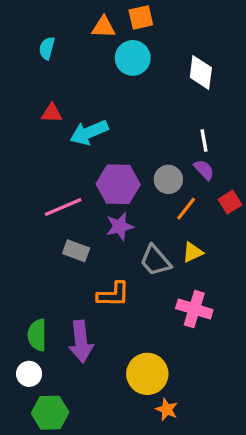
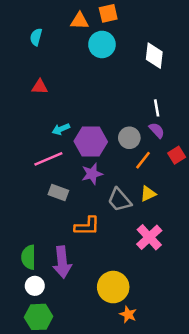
cyan arrow: (89, 132) -> (61, 129), moved, size x0.6
pink cross: (194, 309) -> (149, 237), turned 30
white circle: (29, 374) -> (35, 286), moved

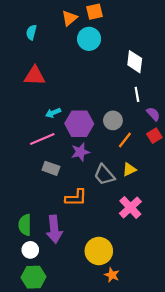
orange triangle: (80, 21) -> (69, 18), turned -42
white diamond: (154, 56) -> (135, 62), moved
red triangle: (40, 87) -> (35, 76), size x1.5
purple semicircle: (157, 130) -> (153, 114), moved

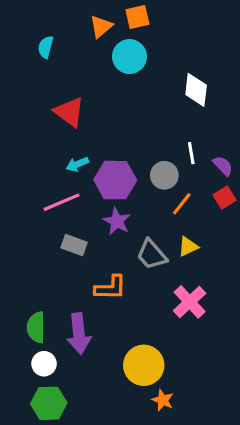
red triangle: (35, 76) -> (69, 112), moved, turned 35
white line: (137, 94) -> (191, 153), moved
purple star: (80, 152) -> (117, 221), turned -30

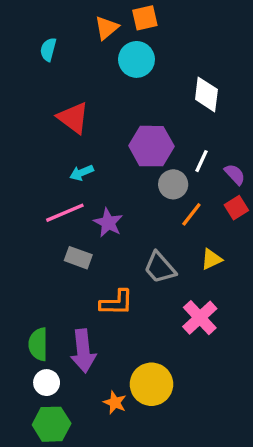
white line: (191, 153) -> (201, 161), turned 35
purple hexagon: (115, 180) -> (151, 146), moved
purple star: (117, 221) -> (108, 223), moved
yellow triangle: (188, 247) -> (211, 259), moved
orange star: (163, 400) -> (115, 403), moved

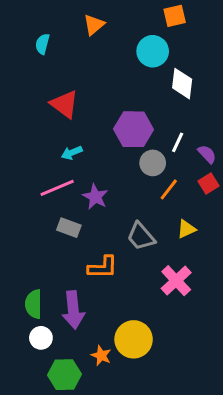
orange square: (145, 18) -> (175, 16), moved
cyan circle: (136, 59) -> (153, 51), moved
green hexagon: (52, 424) -> (64, 375), moved

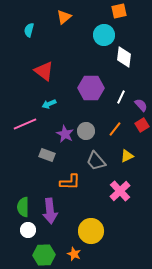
gray circle: (153, 163) -> (86, 131), moved
pink line: (57, 188) -> (25, 124), moved
orange star: (101, 356) -> (74, 254), moved

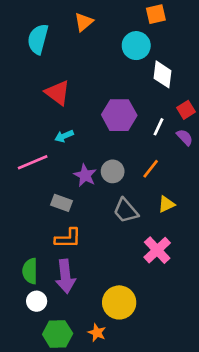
cyan semicircle: (29, 30) -> (38, 39), size x1.6
red square: (142, 125) -> (186, 110), moved
orange L-shape: (70, 182) -> (68, 238), moved

